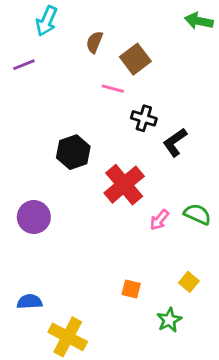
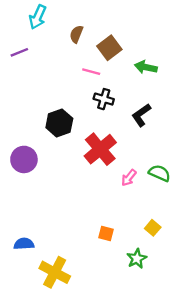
green arrow: (199, 21) -> (146, 67), moved
black cross: (144, 118) -> (104, 99), moved
purple circle: (34, 217) -> (24, 159), moved

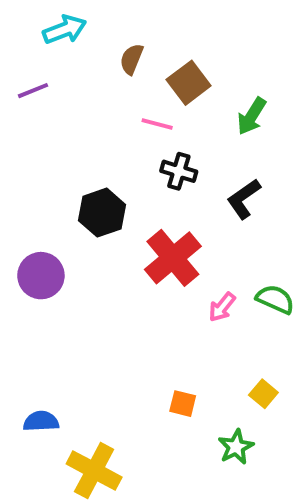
cyan arrow: (38, 17) -> (65, 30), turned -135
green arrow: (146, 67) -> (252, 116), turned -70

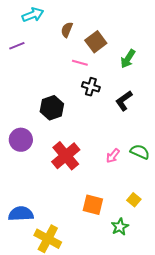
red cross: (173, 258) -> (66, 156), moved
orange square: (183, 404) -> (93, 205), size x1.5
blue semicircle: (41, 421) -> (21, 214), size x1.4

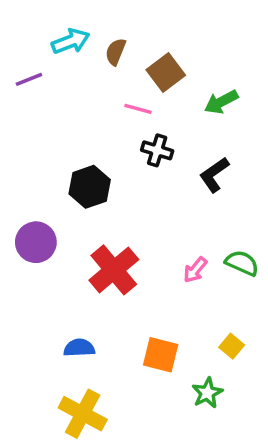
cyan arrow: (33, 15) -> (71, 41), moved
green arrow: (128, 59) -> (221, 102), turned 30
blue semicircle: (21, 214) -> (79, 348), moved, size x0.7

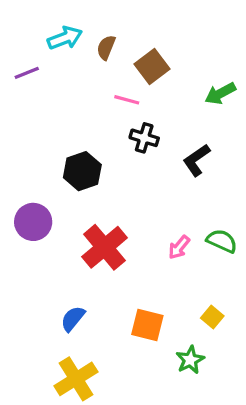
green arrow: (221, 102) -> (220, 93), moved
blue semicircle: (79, 348) -> (73, 319), turned -48
yellow cross: (83, 414) -> (76, 379), turned 30

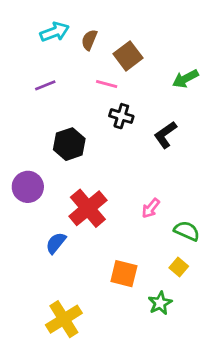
purple line: (27, 73) -> (45, 85), moved
green semicircle: (222, 241) -> (187, 231), moved
blue semicircle: (73, 319) -> (56, 243), moved

